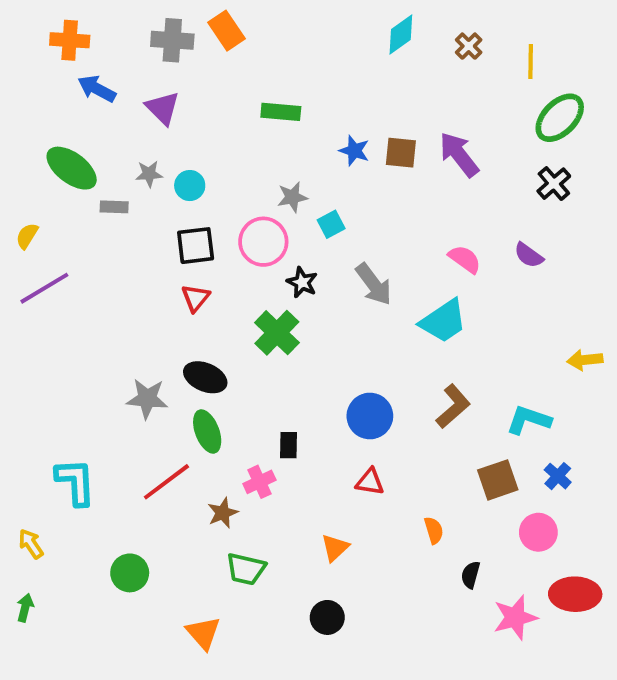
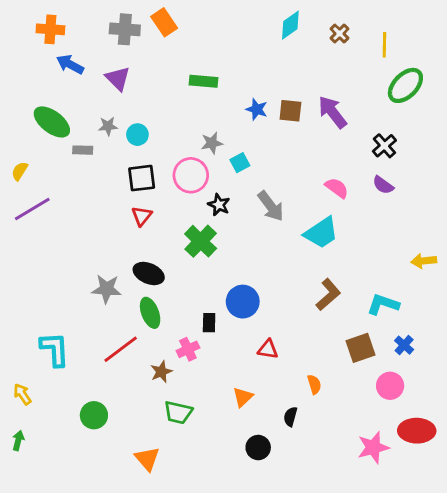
black cross: (554, 184) -> (384, 146), moved
blue circle: (370, 416) -> (243, 302), moved
black semicircle: (471, 575) -> (290, 417), moved
black circle: (327, 617) -> (258, 448), moved

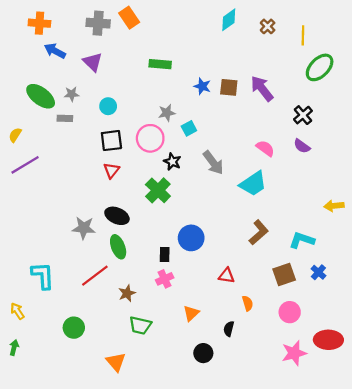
gray star: (108, 126) -> (72, 94), moved
pink cross: (188, 349) -> (165, 279), moved
red triangle: (268, 349) -> (227, 276), moved
pink circle: (390, 386) -> (290, 312), moved

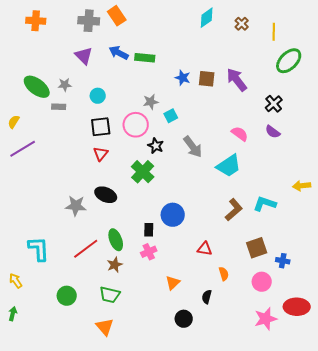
blue arrow: (55, 51) -> (119, 53), moved
cyan L-shape: (302, 240) -> (265, 204), moved
green ellipse: (118, 247) -> (116, 240), moved
blue cross: (318, 272) -> (283, 261), moved, turned -32
green trapezoid: (140, 325) -> (110, 295), moved

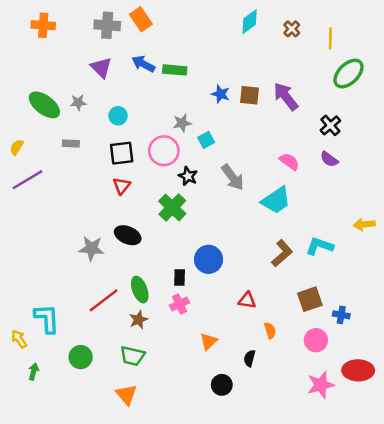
gray rectangle: (59, 107) -> (71, 144), moved
cyan L-shape: (39, 249) -> (47, 318), moved
green arrow: (13, 314) -> (34, 372), moved

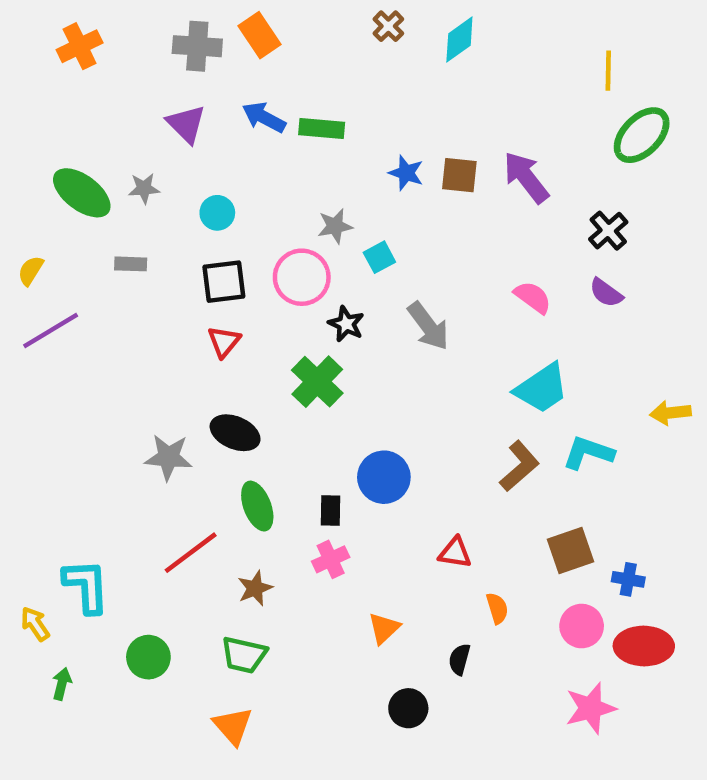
orange cross: (43, 25) -> (80, 46), turned -30
brown cross: (292, 29) -> (388, 26), moved
cyan trapezoid: (276, 200) -> (542, 388), moved
green ellipse: (140, 290) -> (257, 506), moved
red ellipse: (358, 370) -> (644, 646), moved

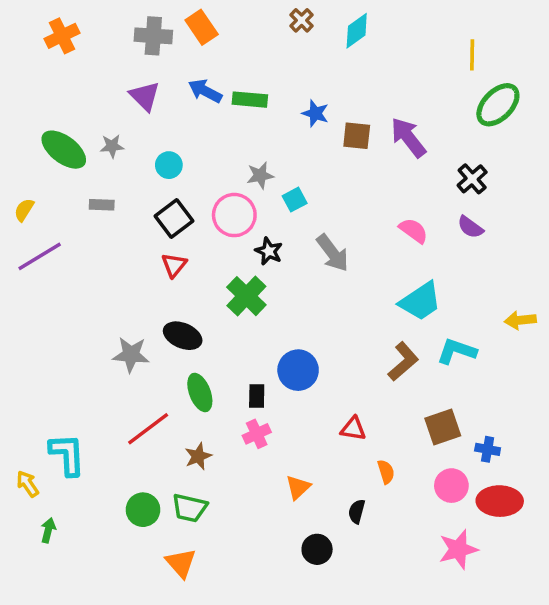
blue star: (406, 173) -> (315, 113), moved
black square: (224, 282) -> (174, 218), turned -30
green circle: (148, 657) -> (143, 510), moved

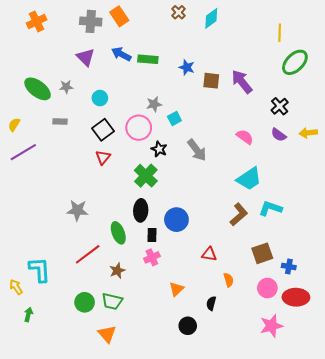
yellow arrow: (520, 320) -> (308, 133), moved
black ellipse: (183, 336) -> (141, 210), moved, turned 70

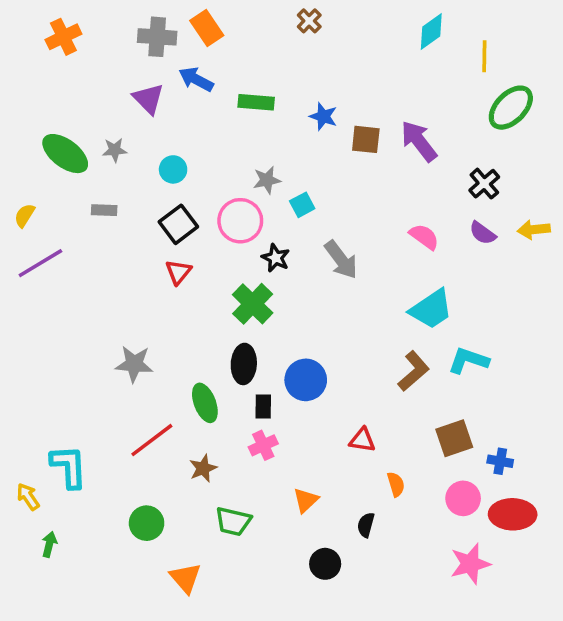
cyan diamond: (211, 18) -> (431, 32), moved
blue arrow: (121, 54) -> (196, 79), moved
green trapezoid: (112, 301) -> (233, 521), moved

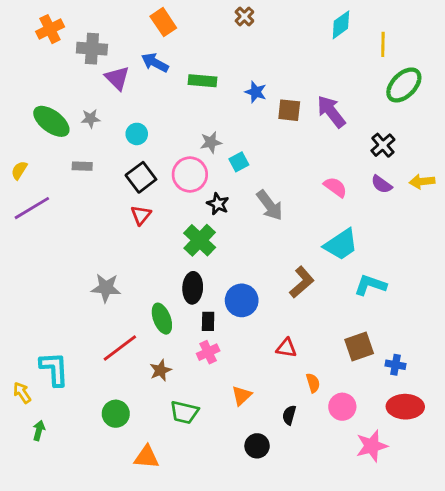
gray cross: (157, 37) -> (92, 49), moved
brown L-shape: (414, 371) -> (302, 282), moved
pink circle: (463, 498) -> (342, 407), moved
orange triangle: (185, 578) -> (147, 457), turned -44

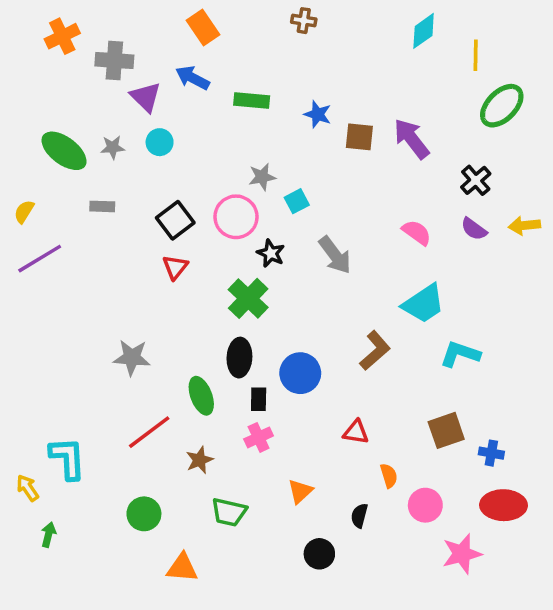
brown cross: (244, 16) -> (304, 21), turned -36
cyan circle: (137, 134) -> (160, 142), moved

